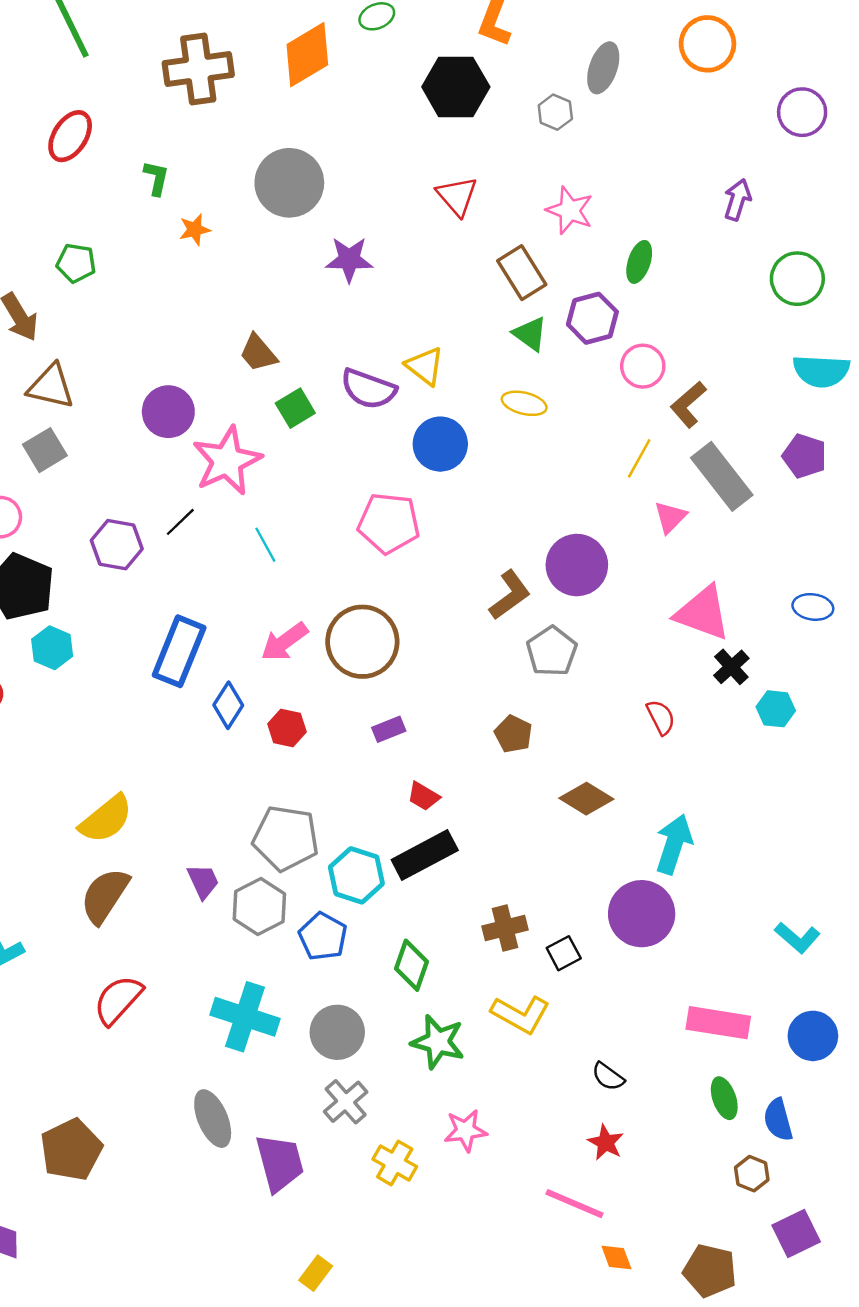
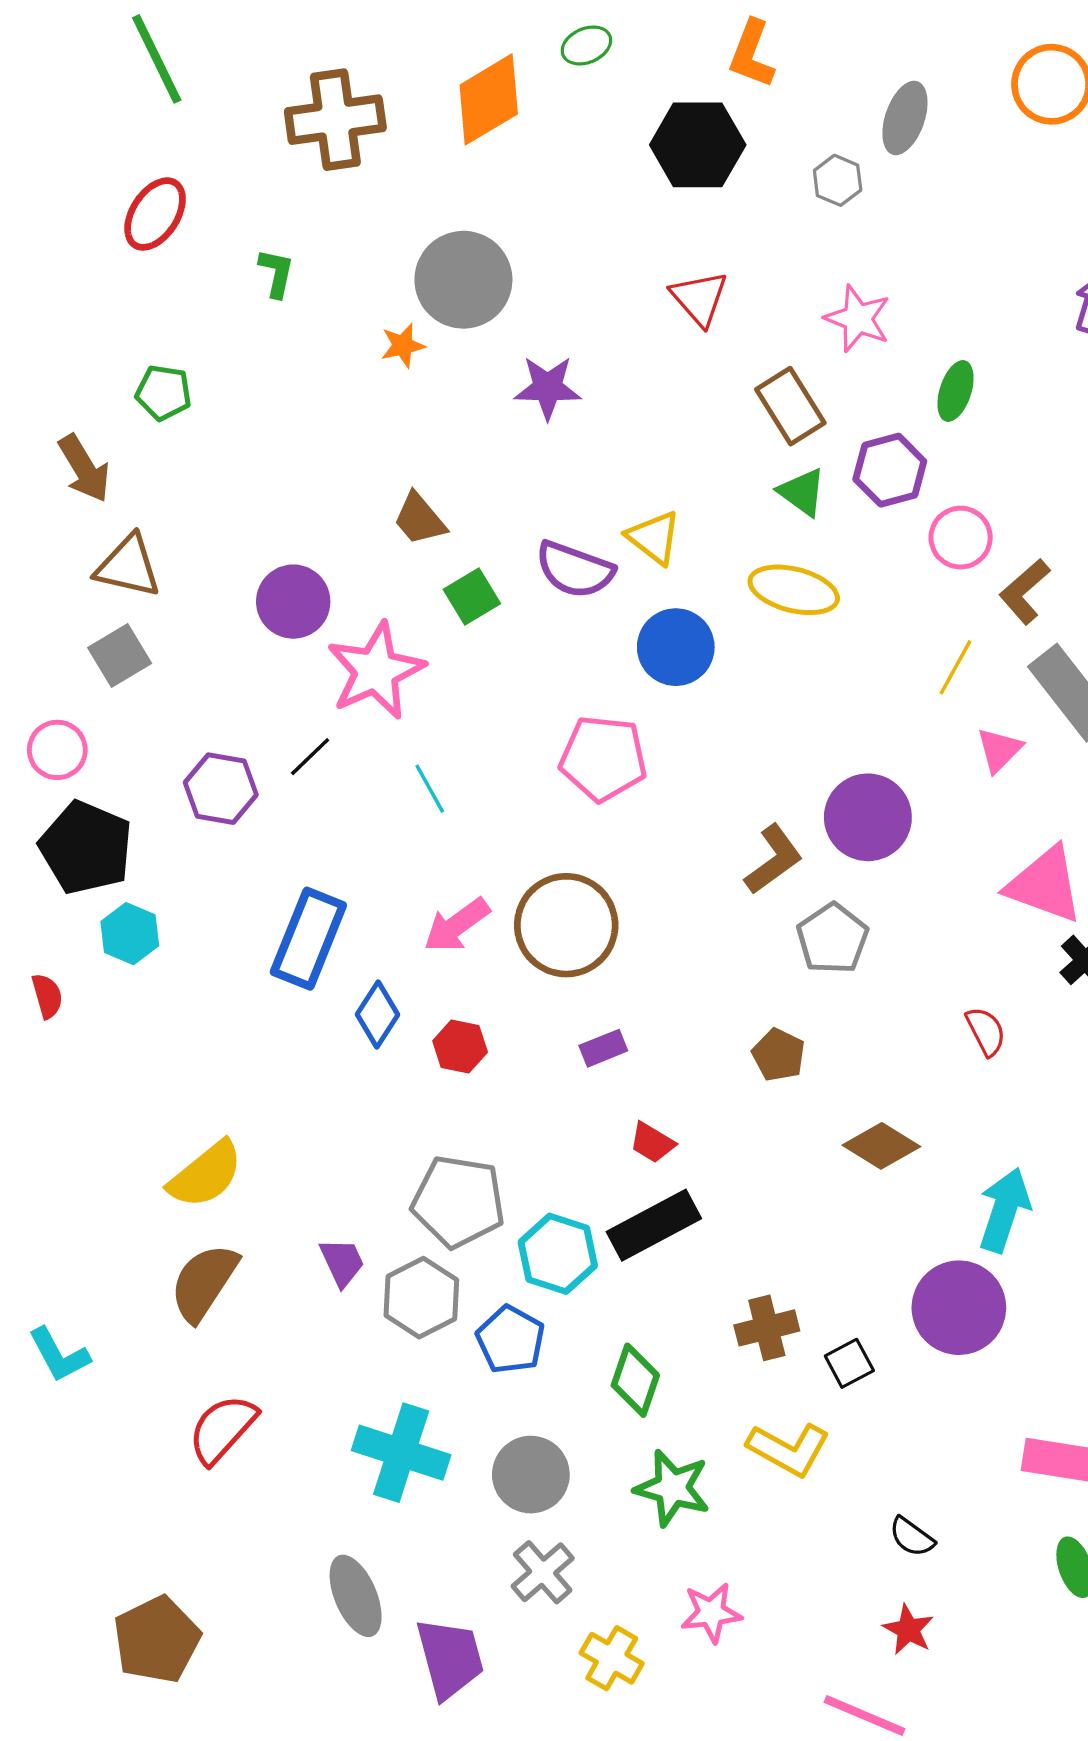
orange star: (195, 230) -> (403, 345), moved
yellow ellipse: (524, 403) -> (794, 590), size x1.4

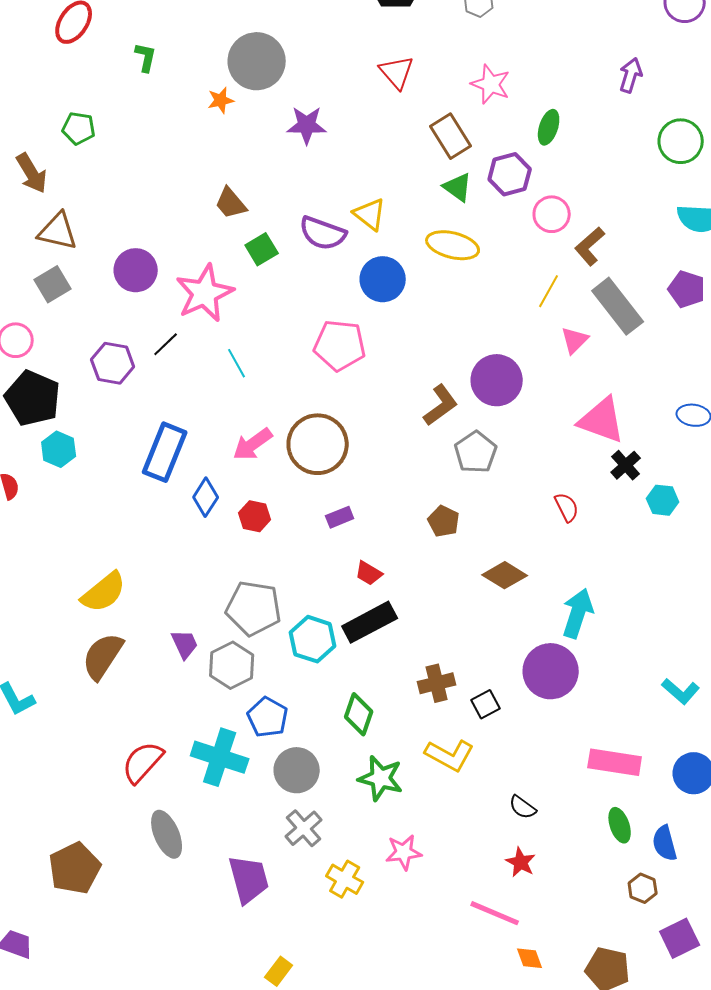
purple circle: (293, 602) -> (136, 270), moved
blue pentagon: (511, 1340) -> (268, 717), moved
red semicircle: (222, 1429) -> (143, 762), moved
gray ellipse: (356, 1596) -> (167, 834), moved

